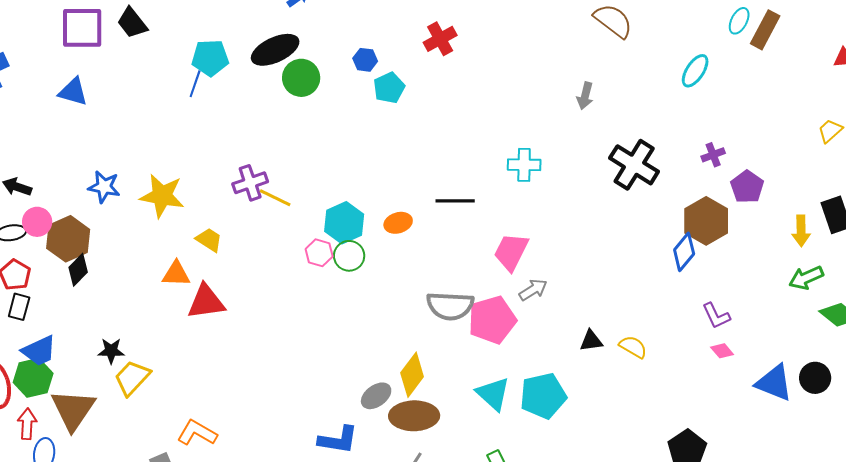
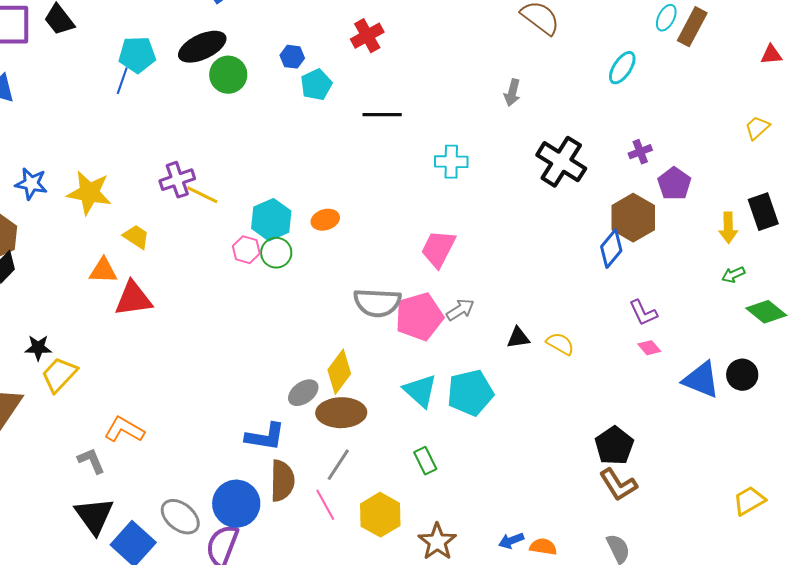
black line: (455, 201) -> (382, 115), moved
green arrow: (806, 278) -> (733, 275), size x0.7
gray arrow: (533, 290) -> (460, 310), moved

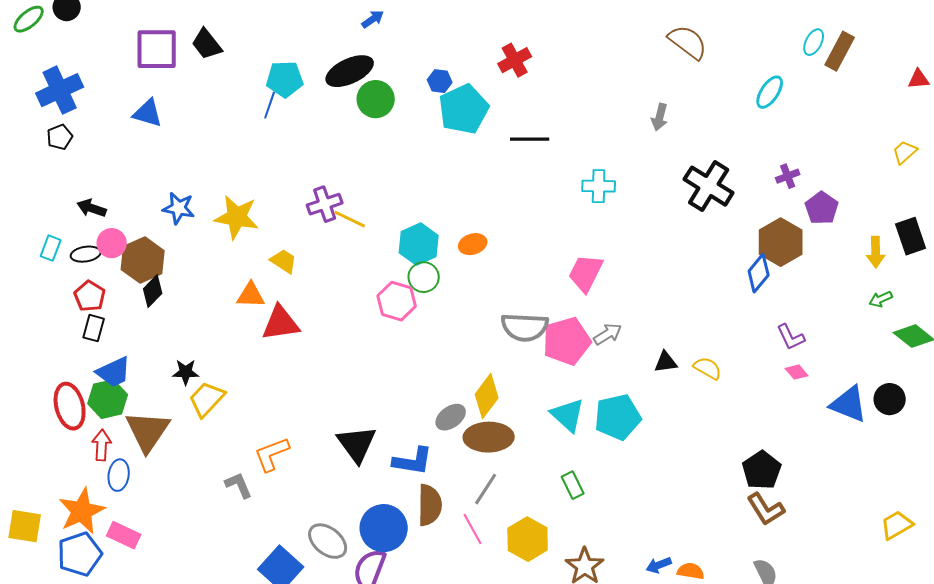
cyan pentagon: (316, 85) -> (464, 109), size x1.6
pink hexagon: (246, 250) -> (397, 301), moved, size x1.4
orange L-shape: (124, 430) -> (272, 454), turned -51
black triangle: (94, 516) -> (357, 444), moved

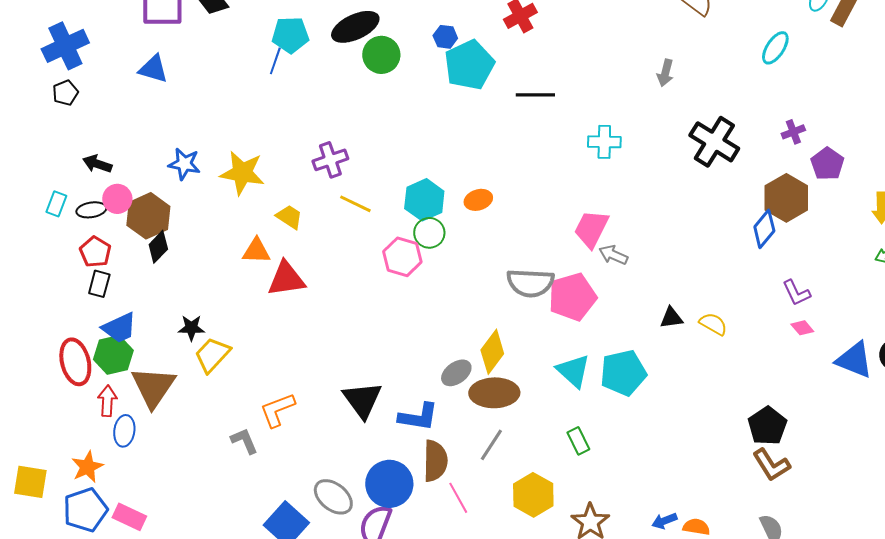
yellow line: (350, 219) -> (355, 204), moved
gray arrow: (608, 334) -> (613, 255), moved, turned -124
orange star: (82, 511) -> (87, 467), size x0.7
pink line: (473, 529) -> (458, 498), moved
pink rectangle: (124, 535) -> (129, 517), moved

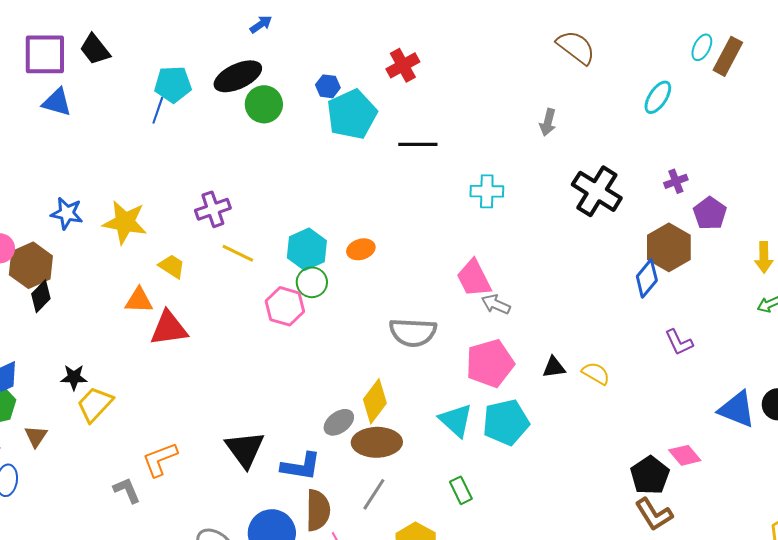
blue triangle: (153, 69) -> (57, 102), moved
pink trapezoid: (591, 229) -> (474, 278), turned -54
pink pentagon: (572, 297) -> (490, 363), moved
pink diamond: (802, 328) -> (685, 455), moved, size x1.4
brown triangle: (153, 387) -> (36, 436), size x0.5

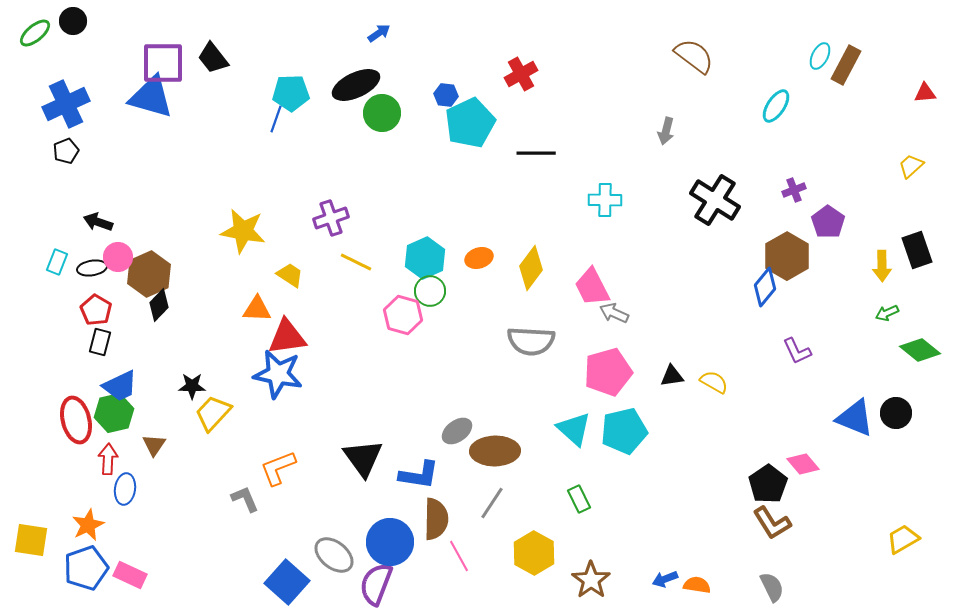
blue triangle: (57, 102) -> (151, 97), moved, size x1.5
blue star: (67, 213) -> (278, 374), moved, size x1.5
yellow diamond: (375, 401) -> (531, 268), moved

